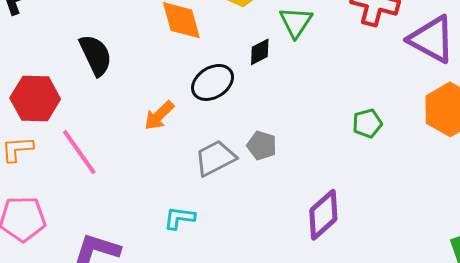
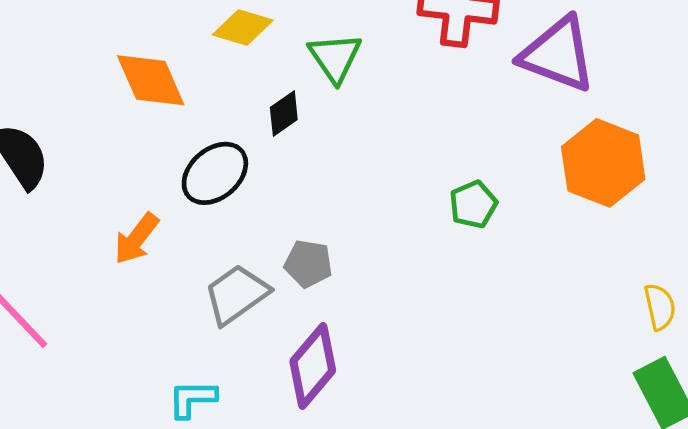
purple diamond: (323, 215) -> (313, 366), moved

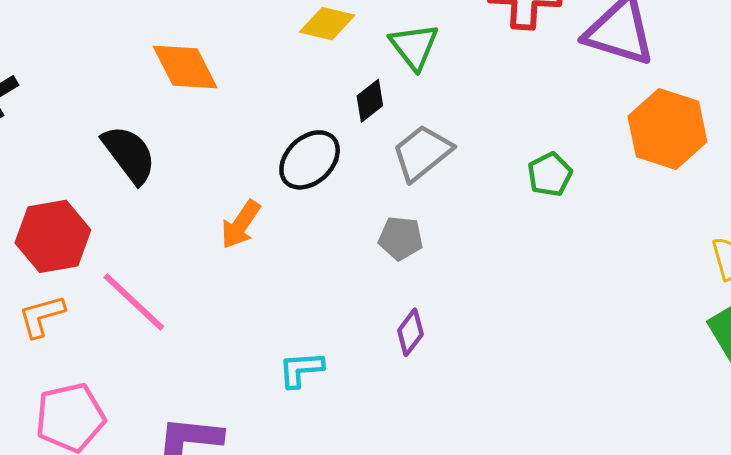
orange diamond: (151, 80) -> (185, 67), moved
gray trapezoid: (236, 294) -> (422, 153), moved
purple diamond: (313, 366) -> (410, 332), size x0.6

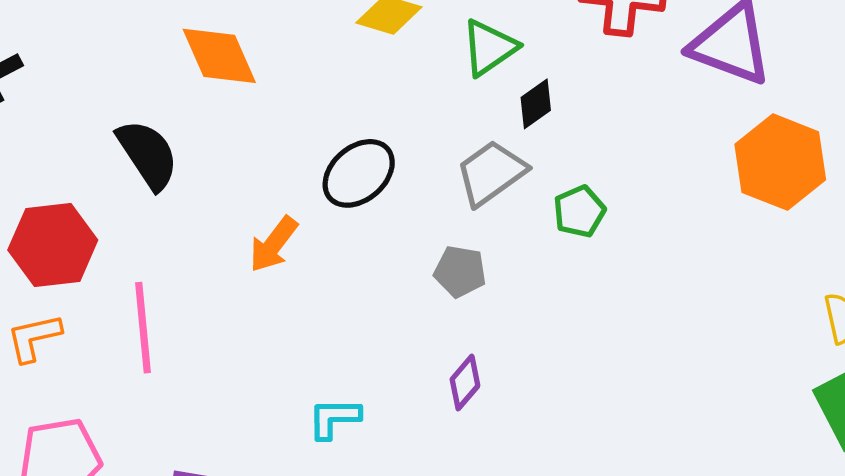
green triangle: (414, 46) -> (489, 48), turned 30
black diamond: (370, 101) -> (536, 104), moved
green pentagon: (550, 174) -> (579, 211), moved
pink line: (134, 302) -> (143, 328), turned 38

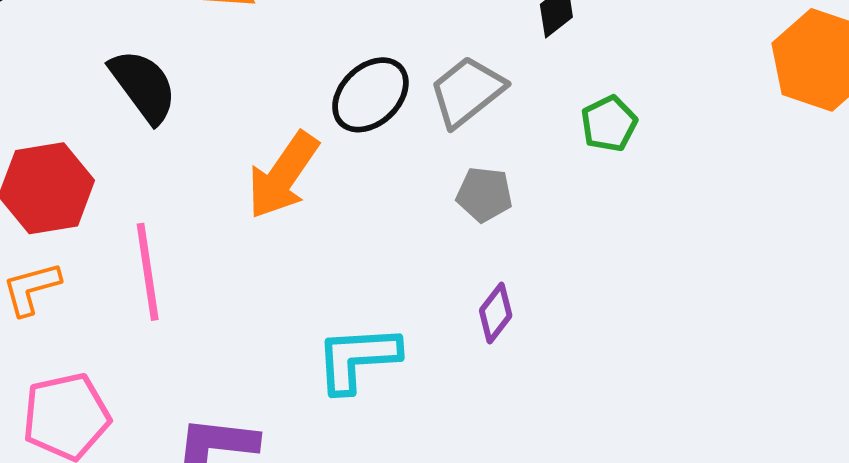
gray trapezoid: (491, 173) -> (467, 91), moved
orange arrow: (273, 244) -> (283, 175), size x1.4
cyan L-shape: (334, 418) -> (357, 359), size x1.5

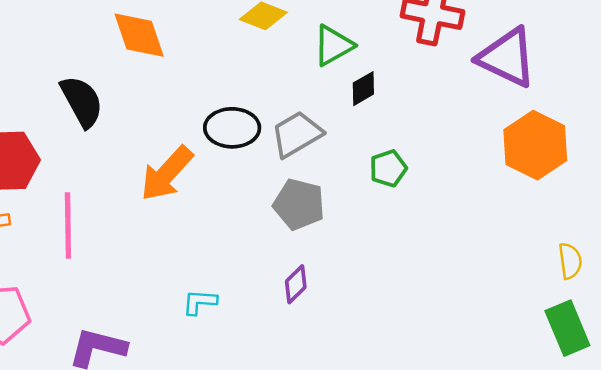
black ellipse: (370, 95) -> (232, 128), turned 36
gray pentagon: (484, 194) -> (299, 204), size x1.4
cyan L-shape: (357, 359) -> (200, 302), size x0.6

